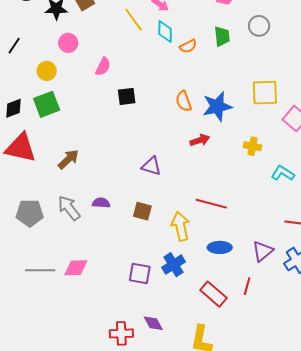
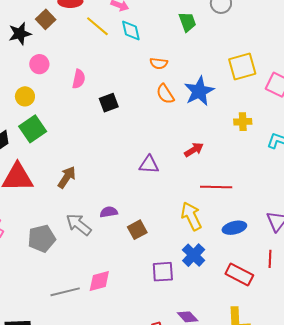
orange semicircle: (188, 46) -> (159, 63), moved, turned 48
red arrow: (200, 140) -> (194, 150), moved
brown square: (142, 211) -> (137, 230), moved, turned -30

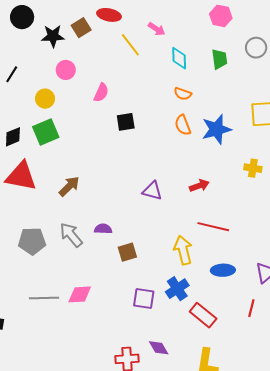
cyan diamond: (131, 31) -> (179, 58), moved
red rectangle: (239, 274) -> (203, 315), moved

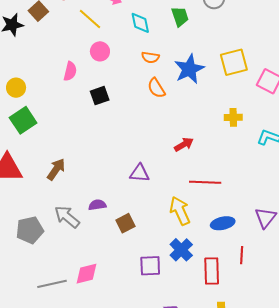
pink circle: (66, 70) -> (100, 51), moved
blue star: (217, 129) -> (189, 69), moved
purple triangle: (152, 191) -> (139, 173), moved
red line: (251, 308) -> (242, 255), moved
red rectangle: (203, 315) -> (212, 271), turned 60

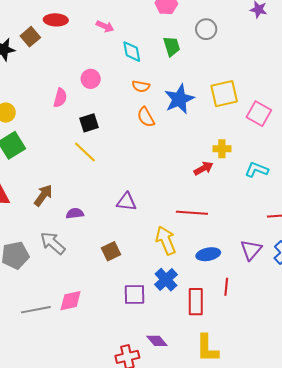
yellow line: (90, 19) -> (85, 152), moved
red arrow: (184, 144) -> (204, 168), moved
purple semicircle: (97, 205) -> (75, 213), moved

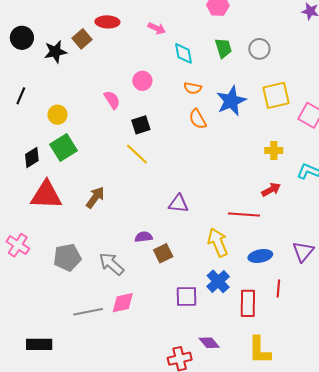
gray circle: (206, 29) -> (259, 49), moved
pink semicircle: (60, 98) -> (112, 100), turned -48
red arrow: (204, 168) -> (271, 190), moved
purple semicircle: (75, 213) -> (144, 237), moved
gray arrow: (53, 243) -> (111, 264), moved

